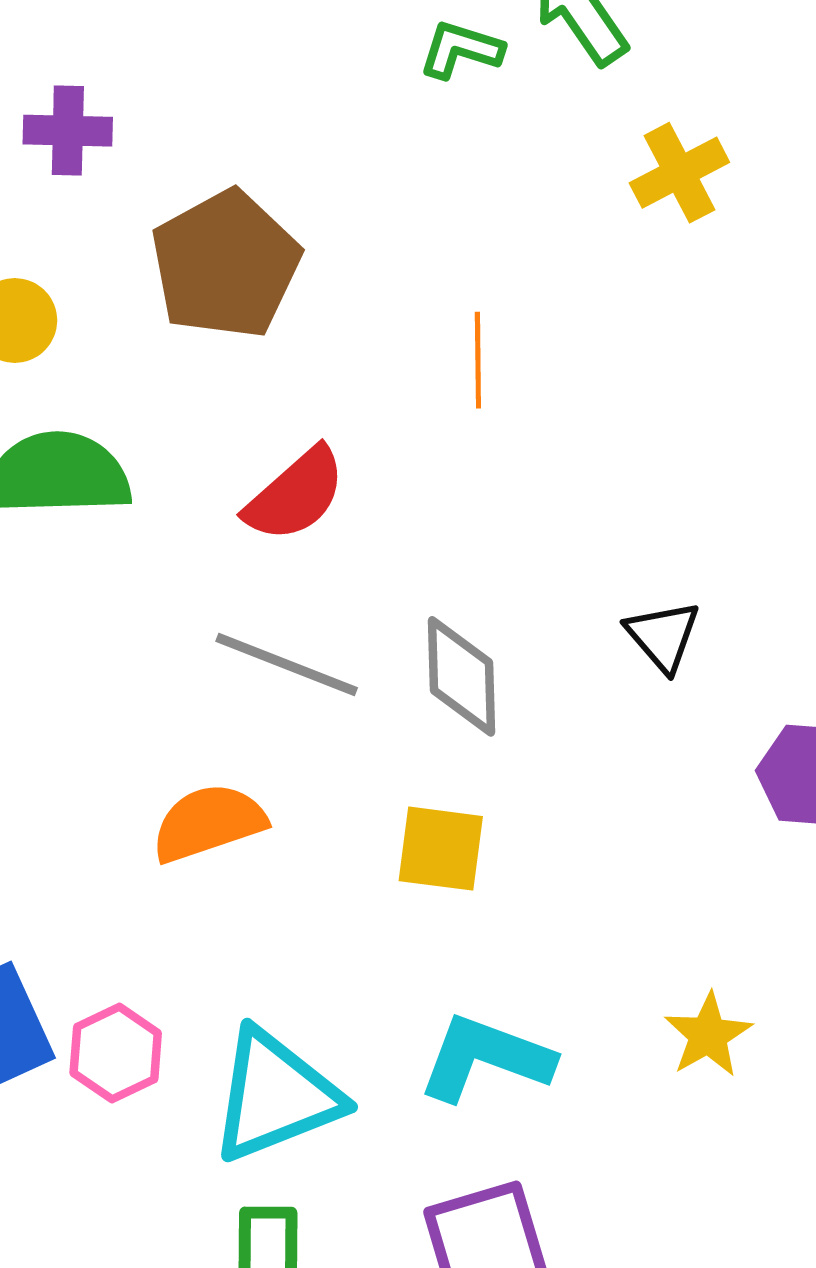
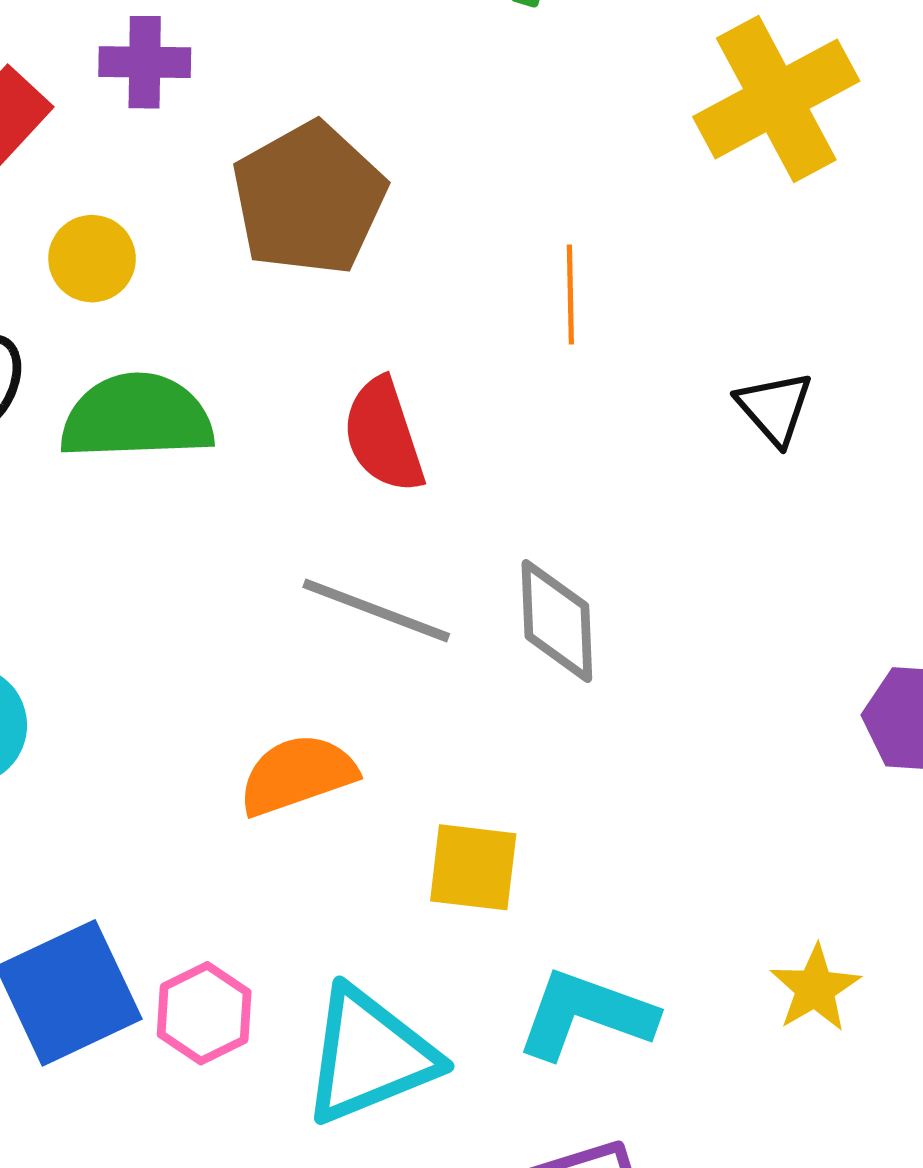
yellow cross: (679, 173) -> (776, 99), size x1.6
red semicircle: (295, 495) -> (384, 435), turned 114
black triangle: (663, 636) -> (775, 408), moved
yellow square: (441, 849) -> (473, 867), moved

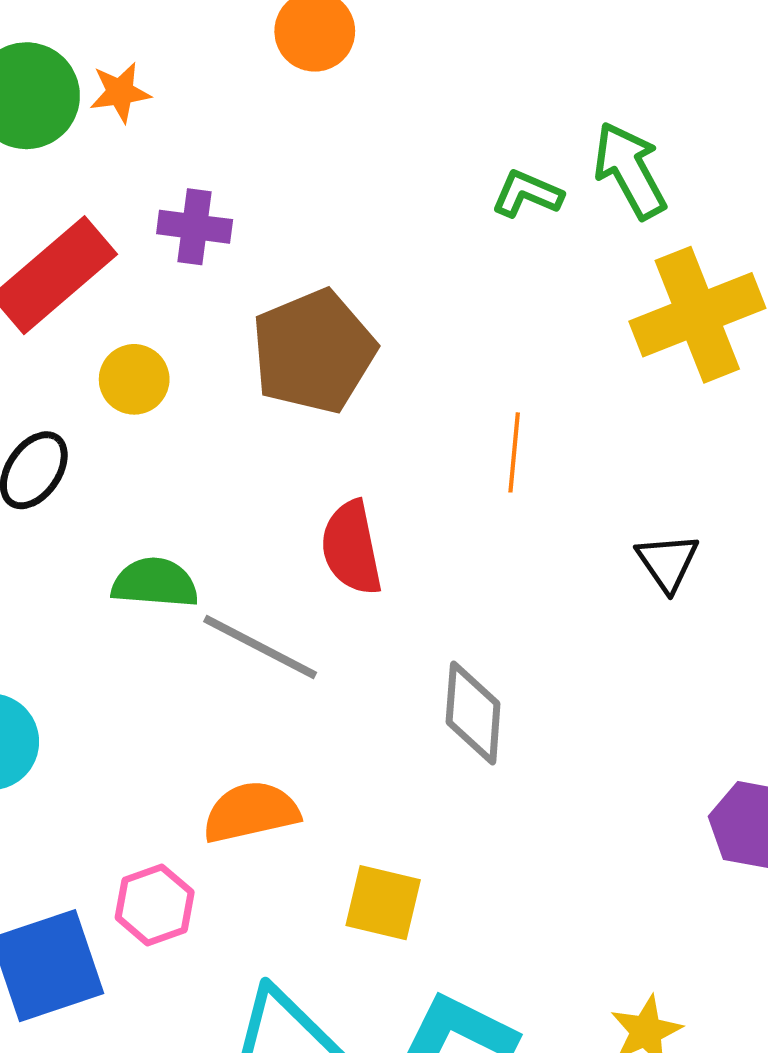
green semicircle: (137, 417) -> (155, 583), moved, size x0.7
gray line: (376, 611) -> (260, 647), moved
pink hexagon: (204, 1013) -> (155, 905), moved

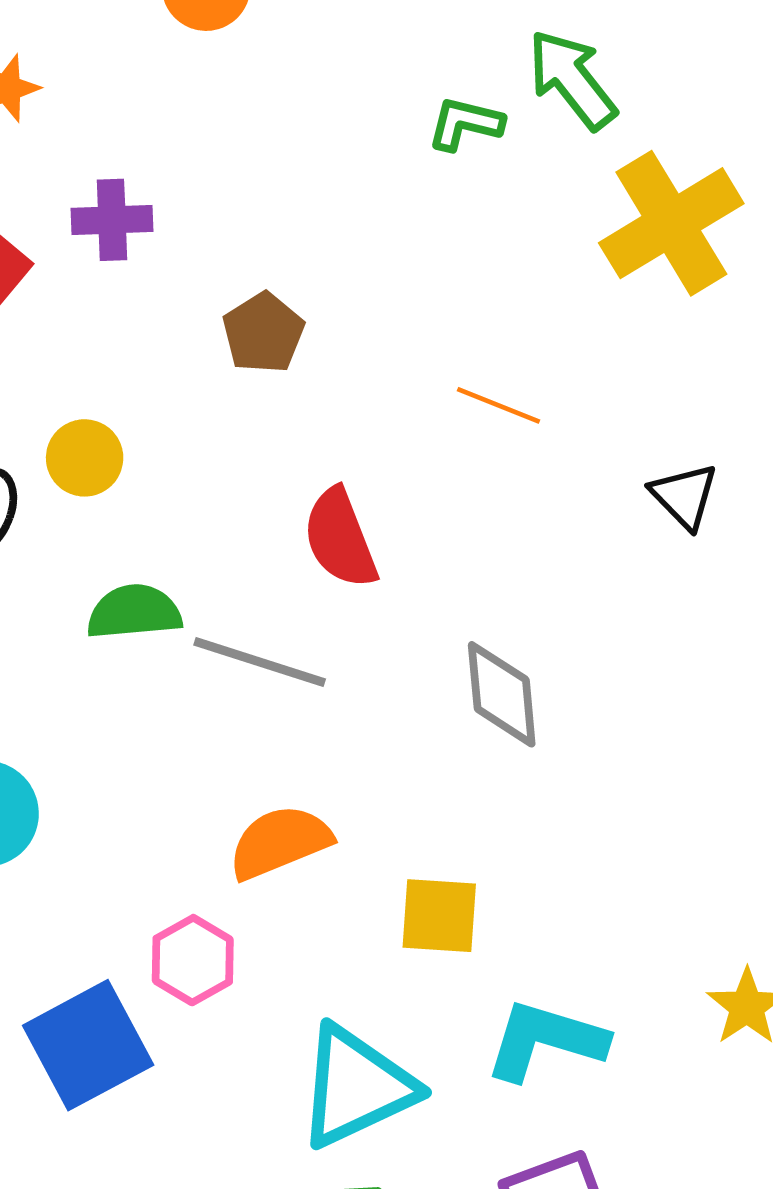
brown pentagon: (314, 351) -> (263, 333), size x0.6
yellow circle: (134, 379) -> (85, 458), moved
orange line: (514, 452) -> (499, 405), turned -64

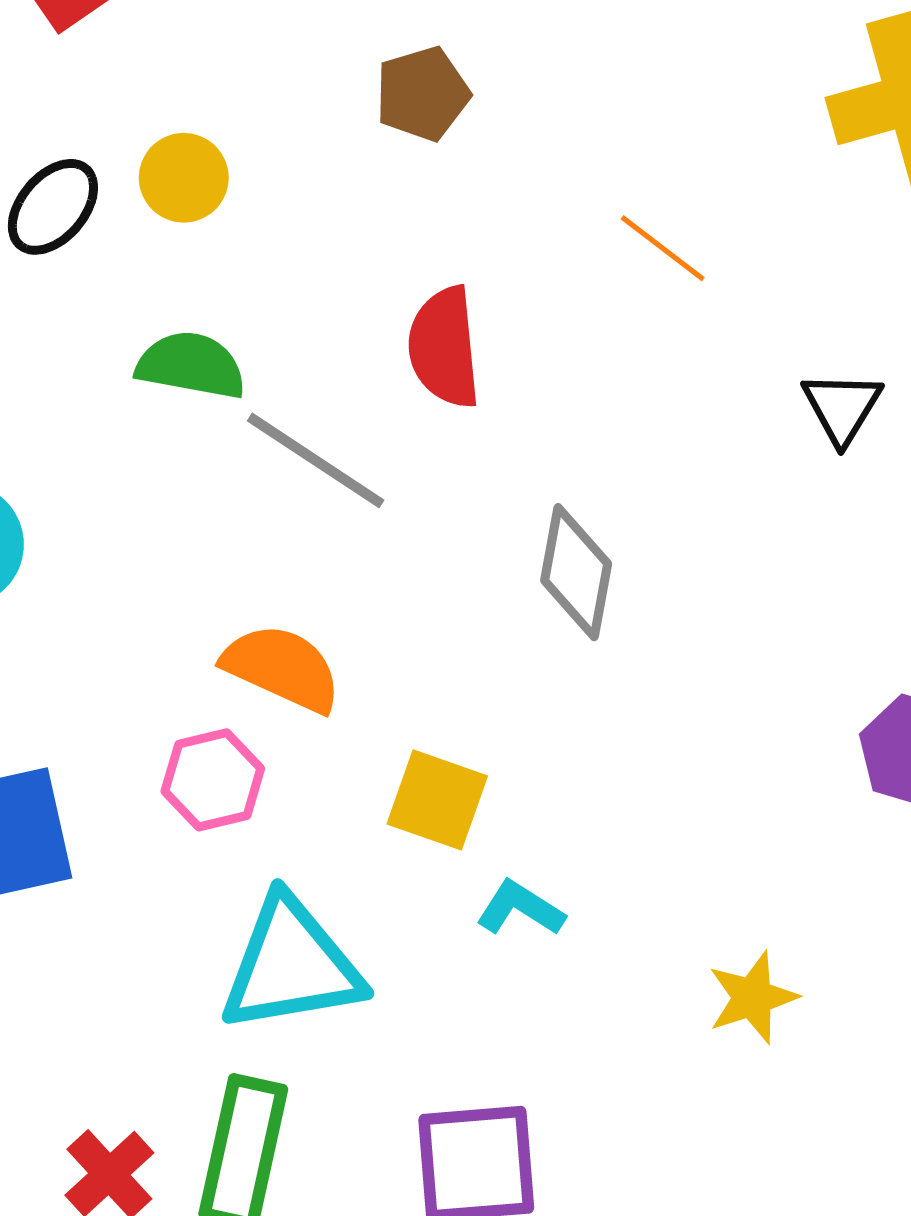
orange semicircle: (280, 842) -> (282, 668), turned 31
pink hexagon: (193, 960) -> (213, 780), moved
cyan L-shape: (545, 1040) -> (520, 908), moved, size x0.6

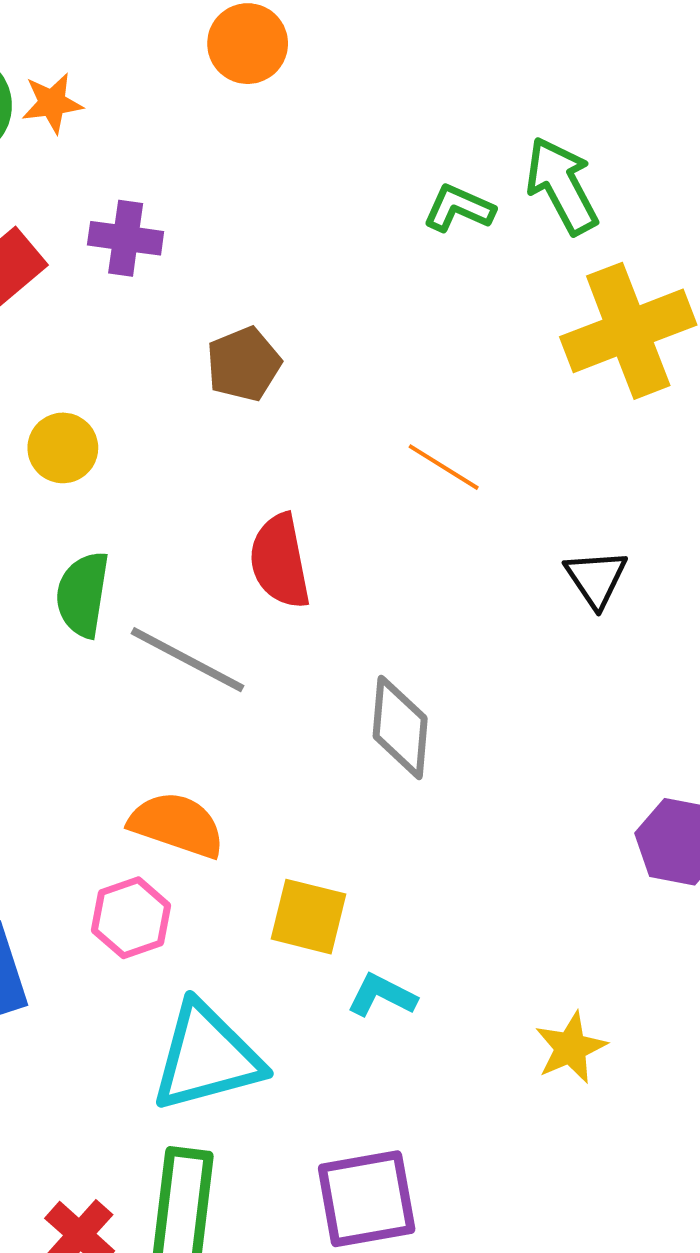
green semicircle: (191, 365) -> (83, 594), turned -86

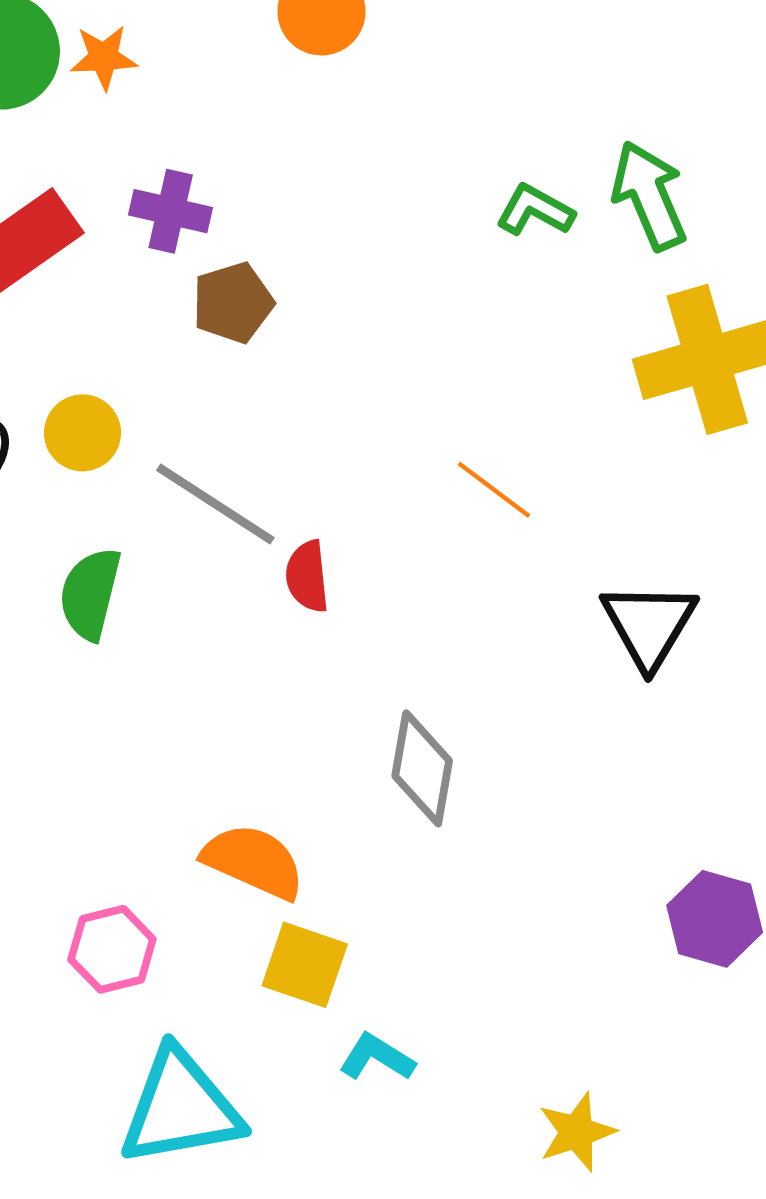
brown pentagon: (244, 364) -> (233, 303), moved
red semicircle: (280, 561) -> (307, 576), size x0.7
black triangle: (596, 578) -> (649, 625), size x1.4
gray line: (188, 660) -> (215, 504), moved
orange semicircle: (177, 825) -> (254, 861), moved

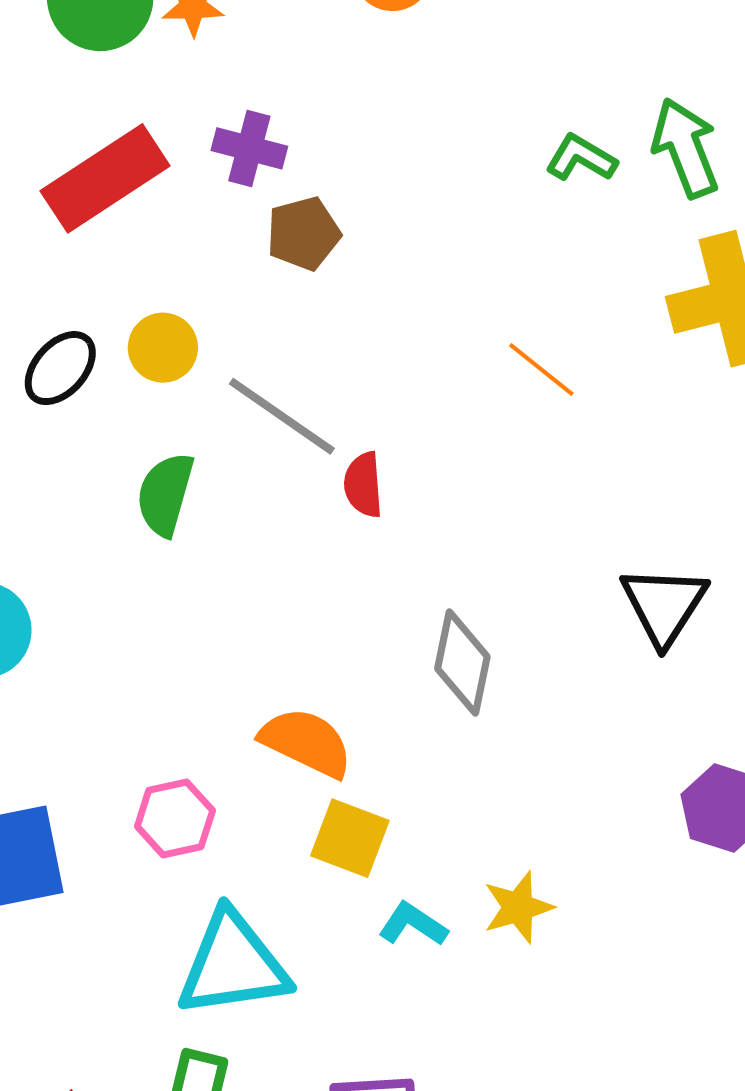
orange line: (494, 490) -> (541, 370), moved
black triangle: (649, 625) -> (664, 605), moved
yellow star: (577, 1132) -> (518, 907), moved

